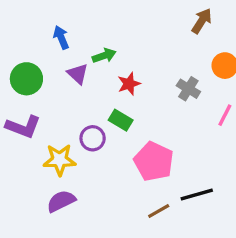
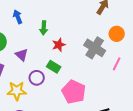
green arrow: (104, 56) -> (44, 28), turned 112
purple triangle: (78, 74) -> (22, 55), moved
gray cross: (188, 89) -> (95, 48), size x1.5

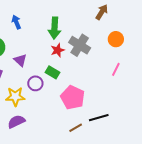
green arrow: (44, 28) -> (55, 28), moved, size x1.5
gray cross: (95, 48) -> (80, 45), moved

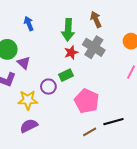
brown arrow: (102, 12) -> (96, 19), moved, turned -56
purple triangle: (20, 60) -> (24, 63), moved
green rectangle: (52, 72) -> (66, 75), turned -56

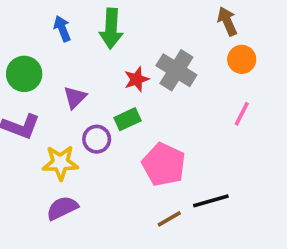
brown arrow: (96, 19) -> (227, 21), moved
green arrow: (68, 30) -> (111, 29), moved
purple triangle: (24, 63) -> (75, 97), moved, turned 32

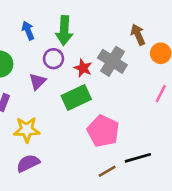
brown arrow: (227, 21) -> (138, 35), moved
red star: (137, 79) -> (83, 68), turned -30
green rectangle: (127, 119) -> (76, 98), size x1.5
purple circle: (97, 139) -> (53, 59), moved

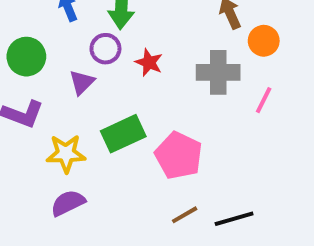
gray cross: (112, 61) -> (218, 72), moved, turned -32
green rectangle: (76, 98) -> (123, 134), moved
black line: (138, 158) -> (234, 219), moved

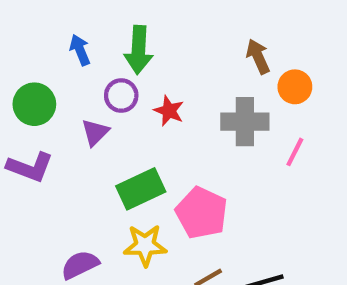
yellow star: (66, 153) -> (145, 245), moved

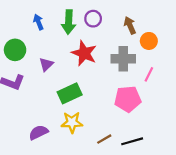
purple circle: (121, 96) -> (93, 19), moved
red star: (169, 111) -> (84, 53), size x1.6
pink pentagon: (202, 213) -> (128, 99), moved, turned -30

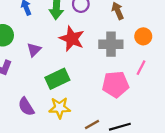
orange circle: (149, 41) -> (143, 36), moved
pink line: (149, 74) -> (141, 68), moved
purple semicircle: (38, 132) -> (26, 107), moved, turned -96

